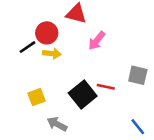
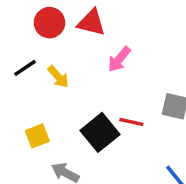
red circle: (47, 33) -> (49, 23), moved
yellow arrow: (52, 53) -> (58, 77), turned 42

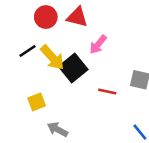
yellow arrow: (58, 77) -> (52, 58), size x1.5
black square: (100, 132) -> (73, 68), moved

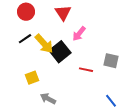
red circle: (46, 17) -> (26, 12), moved
red triangle: (77, 17) -> (63, 13), turned 42

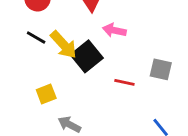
pink arrow: (79, 34) -> (114, 30), turned 63
black line: (25, 39) -> (36, 37), turned 64

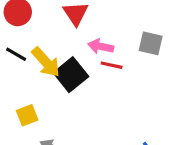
gray square: (161, 69) -> (151, 43), moved
red line: (124, 82) -> (112, 65), moved

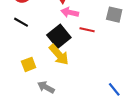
pink arrow: (101, 46) -> (70, 12), moved
yellow arrow: (46, 62) -> (59, 55), moved

